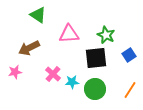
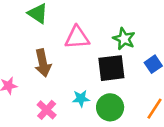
brown arrow: (29, 48) -> (43, 63), moved, turned -75
pink cross: (53, 74) -> (47, 110), moved

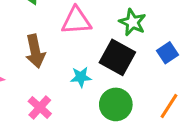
black square: (111, 68) -> (117, 57), turned 36
cyan star: (81, 98) -> (81, 77), moved

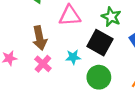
pink cross: (40, 107) -> (43, 64), moved

